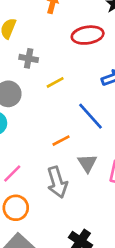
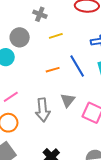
orange line: (61, 141) -> (53, 70), moved

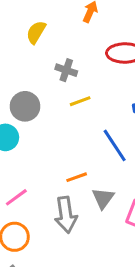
gray cross: (40, 14) -> (66, 70), moved
orange line: (53, 70) -> (77, 177), moved

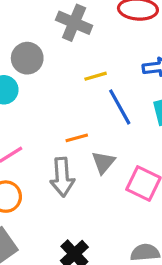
gray cross: (66, 70) -> (74, 23), size x1.5
yellow line: (80, 101) -> (96, 76), moved

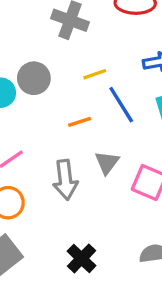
gray circle: (27, 58) -> (34, 78), moved
orange line: (77, 138) -> (80, 122), moved

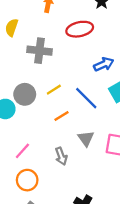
yellow line: (95, 74) -> (54, 90), moved
gray arrow: (65, 180) -> (61, 156), size x0.7

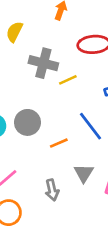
yellow line: (54, 90) -> (68, 80), moved
gray circle: (25, 94) -> (27, 122), moved

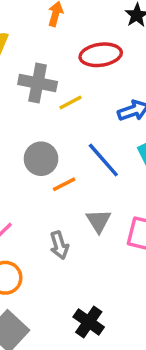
gray circle: (27, 122) -> (41, 159), moved

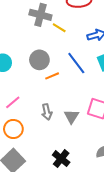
yellow line: (70, 102) -> (59, 28), turned 56
gray triangle: (99, 221) -> (71, 116), moved

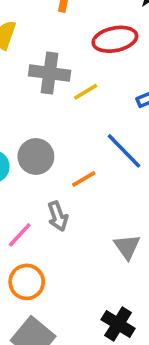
yellow line: (59, 28) -> (86, 92), turned -56
gray circle: (39, 60) -> (36, 156), moved
gray arrow: (47, 112) -> (58, 216), moved

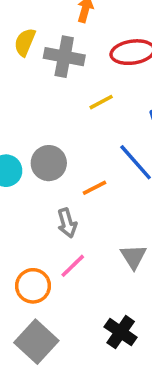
gray cross: (50, 73) -> (64, 57), moved
pink line: (20, 235) -> (73, 266), moved

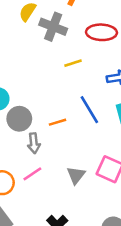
gray circle: (49, 163) -> (19, 119), moved

